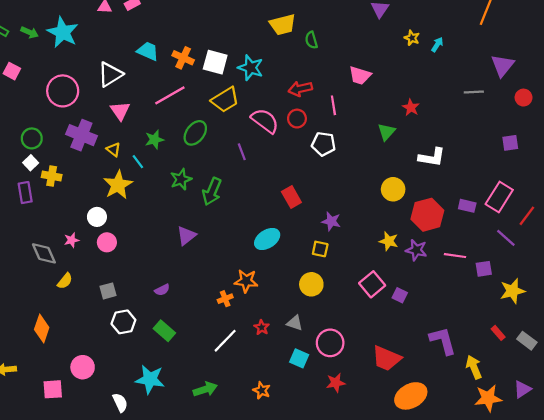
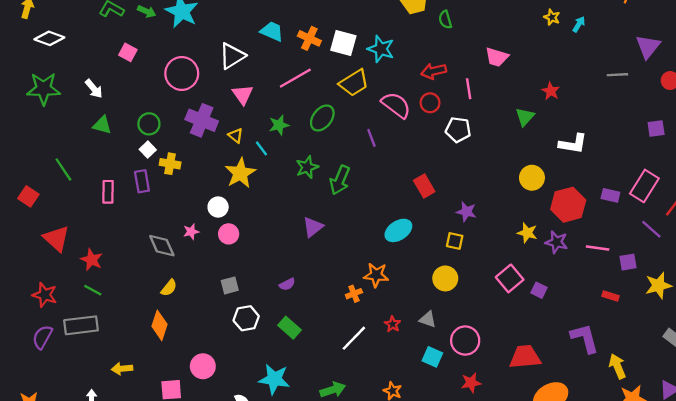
yellow semicircle: (65, 281) -> (169, 288), moved
red rectangle: (498, 333) -> (610, 296), moved, turned -32
red trapezoid: (386, 358) -> (525, 357), turned 152

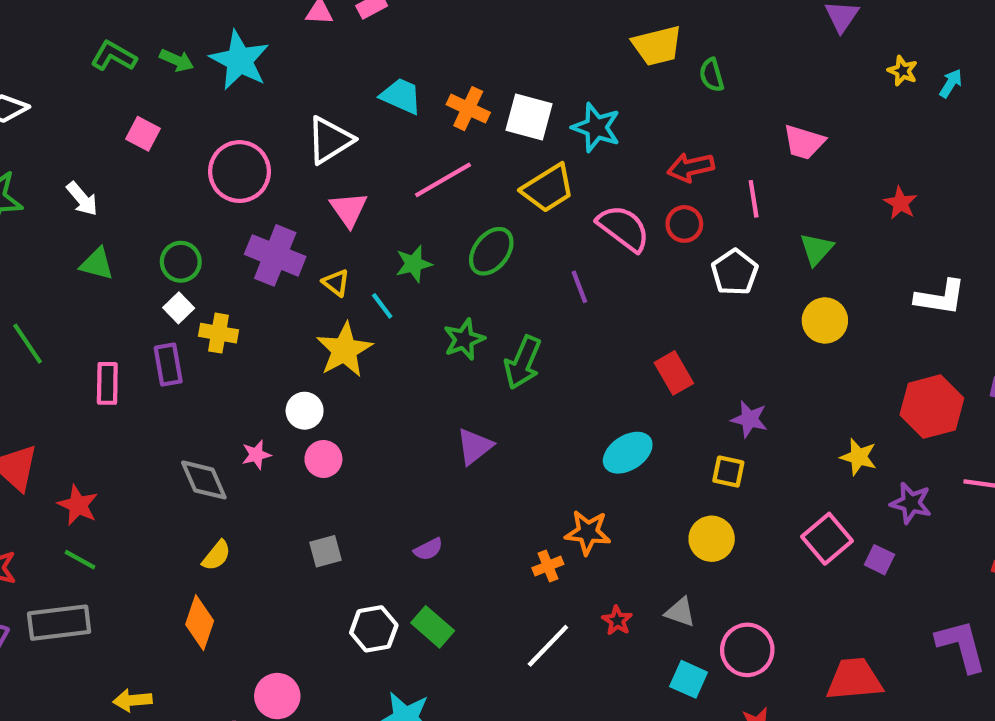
green triangle: (525, 117) -> (817, 249), moved
white pentagon: (458, 130) -> (735, 272), turned 30
yellow circle: (532, 178) -> (825, 320), moved
purple star: (557, 242) -> (911, 503), moved
white hexagon: (246, 318) -> (374, 629), moved

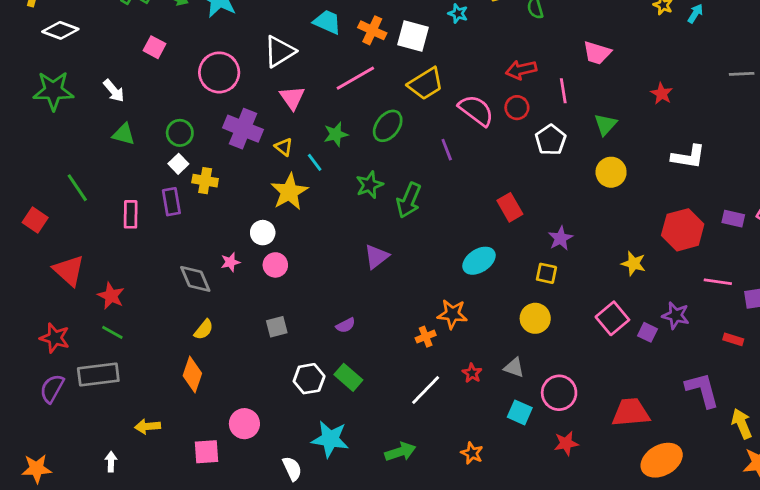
cyan star: (596, 127) -> (458, 13), moved, size x0.6
purple star: (749, 419) -> (560, 238), turned 30
purple star: (911, 503) -> (676, 315), moved

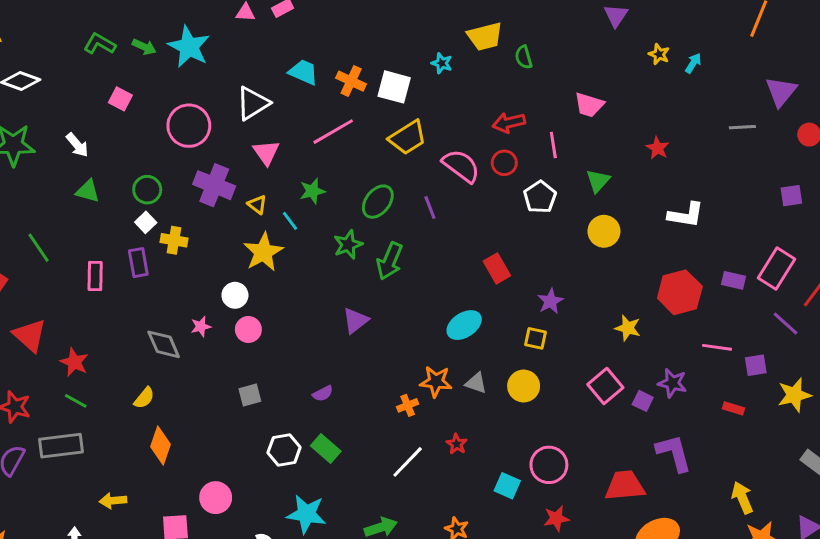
green ellipse: (388, 126) -> (378, 202), moved
yellow semicircle: (204, 330) -> (144, 398), moved
gray triangle: (514, 367) -> (476, 383), moved
purple L-shape: (702, 390) -> (674, 453), moved

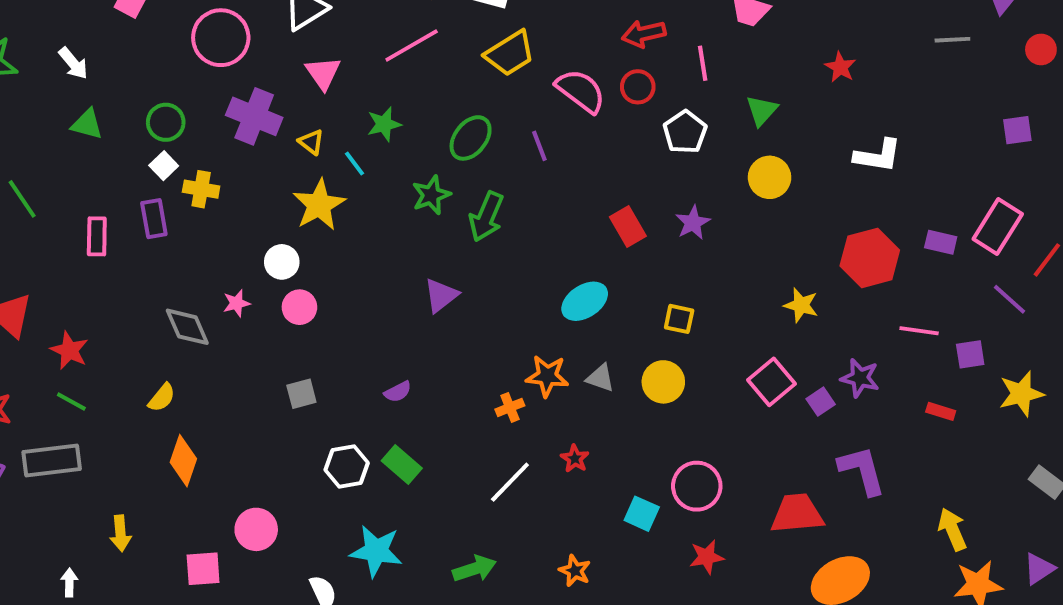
purple star: (550, 301) -> (693, 223), moved
purple square: (643, 401) -> (821, 402), turned 30
yellow arrow: (113, 501) -> (120, 533), turned -90

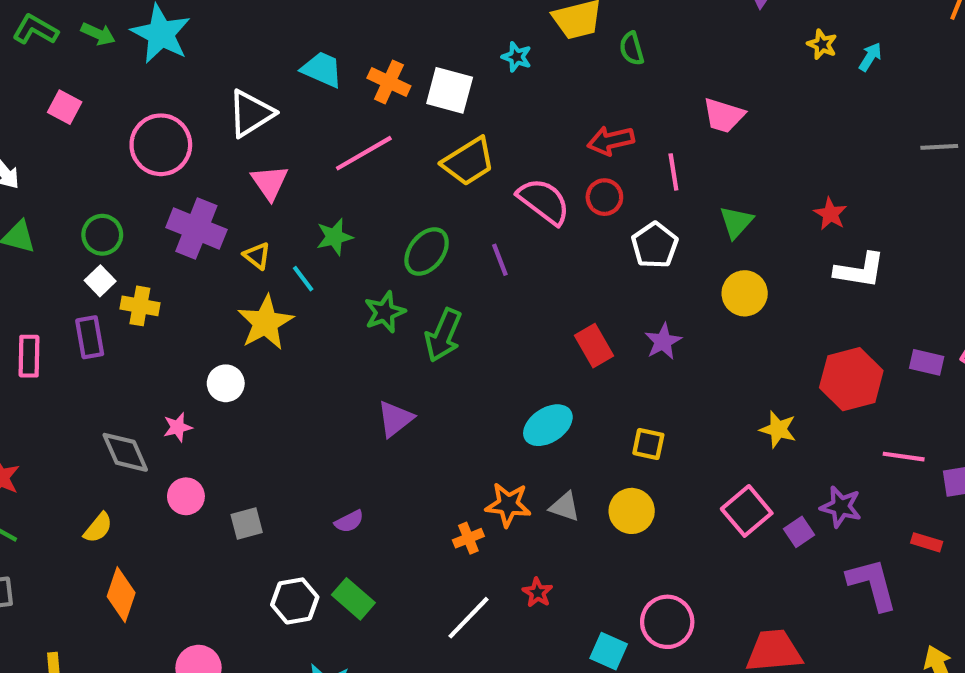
red star: (840, 67) -> (830, 214), moved
pink circle: (299, 307) -> (186, 496), moved
purple L-shape: (862, 470) -> (872, 584), moved

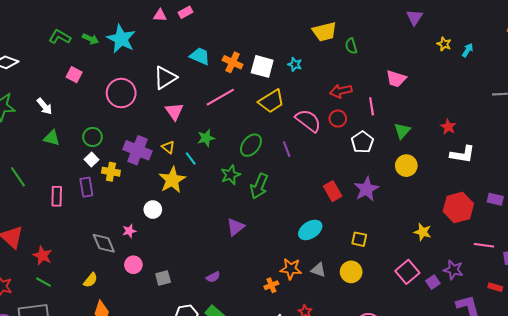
cyan star: (517, 57) -> (295, 64), moved
purple cross: (196, 228) -> (137, 150), moved
purple star: (663, 341) -> (366, 189), size x1.4

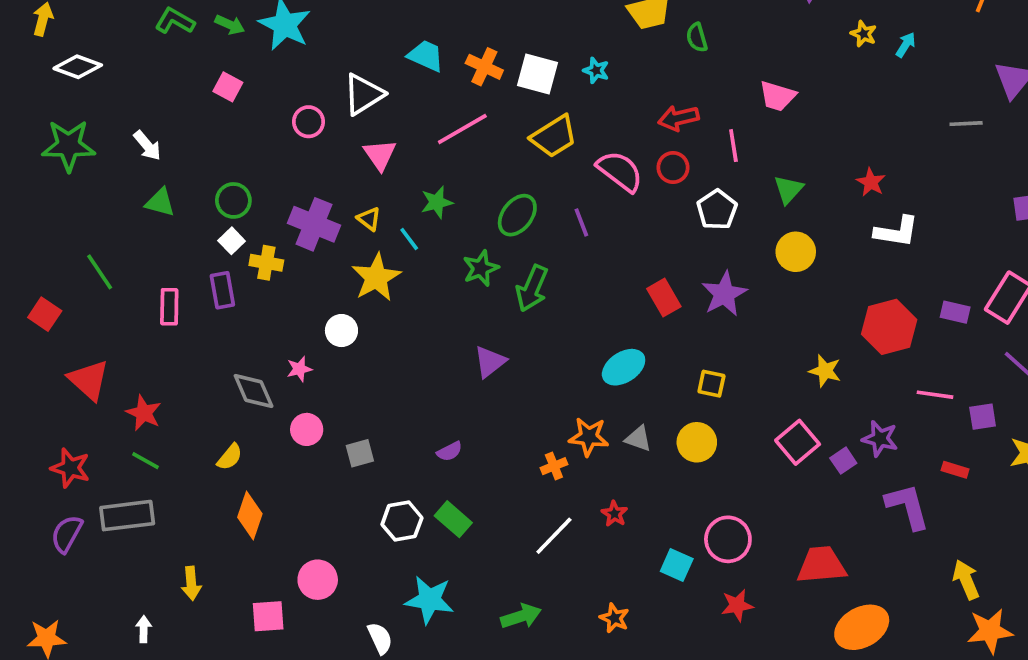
pink square: (74, 75) -> (228, 87), moved
pink circle: (121, 93) -> (309, 122), moved, size x0.6

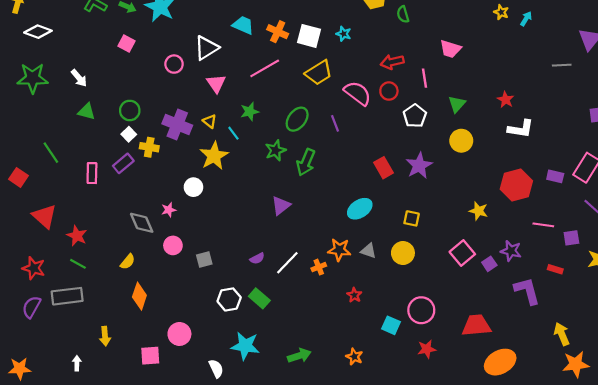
purple rectangle: (222, 290) -> (123, 163), turned 60
white line: (554, 536) -> (287, 263), moved

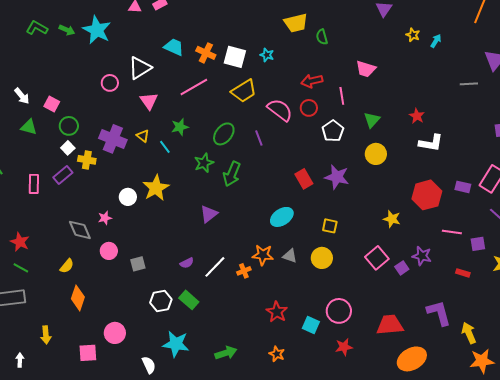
pink square: (127, 44) -> (52, 104), moved
yellow star: (214, 156) -> (156, 188), moved
purple star: (419, 166) -> (337, 177), turned -30
purple L-shape: (527, 291) -> (439, 313), moved
red star: (354, 295) -> (277, 312), moved, size x1.5

